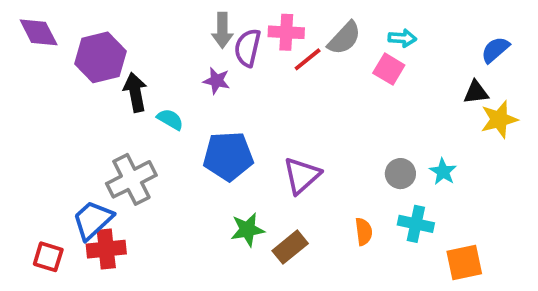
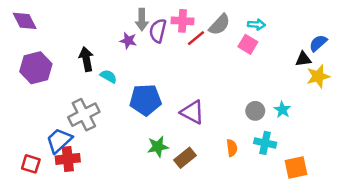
blue semicircle: (495, 50) -> (318, 43), moved
purple hexagon: (100, 57) -> (36, 68), moved
purple star: (217, 81) -> (128, 41), moved
purple triangle: (302, 175) -> (192, 112), turned -50

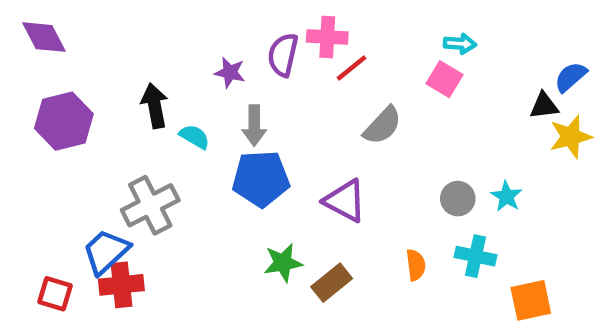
gray arrow: (142, 20) -> (254, 126), moved
gray semicircle: (219, 25) -> (383, 126), moved

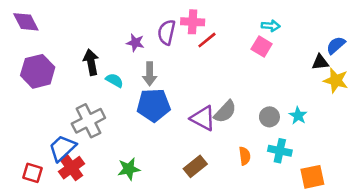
gray semicircle: (383, 126) -> (225, 112), moved
yellow star: (571, 137) -> (336, 80), turned 30
green star: (283, 263) -> (129, 169), moved
red cross: (121, 285) -> (72, 168), turned -30

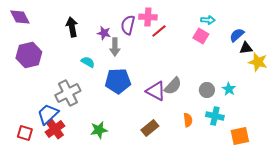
blue semicircle: (336, 45) -> (237, 35), moved
black arrow: (91, 62) -> (72, 27), moved
gray arrow: (150, 74) -> (115, 47), moved

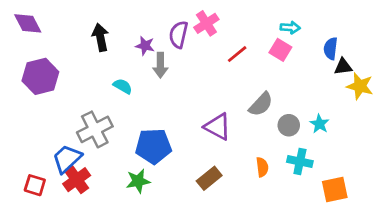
pink cross: (148, 17) -> (206, 23), turned -36
red line: (159, 31) -> (237, 54), moved
blue semicircle: (237, 35) -> (331, 48), turned -42
blue pentagon: (118, 81) -> (153, 146), moved
gray semicircle: (173, 86) -> (261, 104), moved

